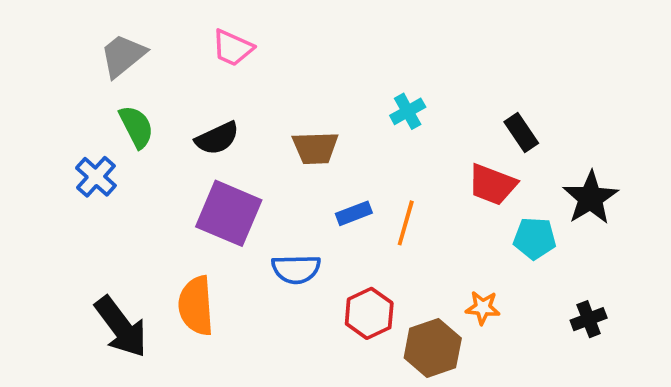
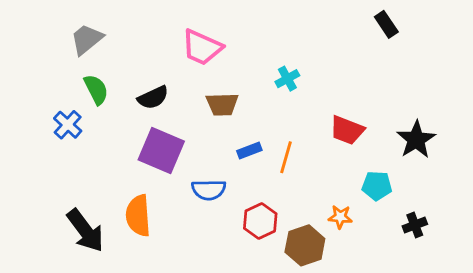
pink trapezoid: (233, 48) -> (202, 47), moved, size x1.4
black rectangle: (521, 133) -> (386, 24), moved
cyan pentagon: (535, 238) -> (377, 186), moved

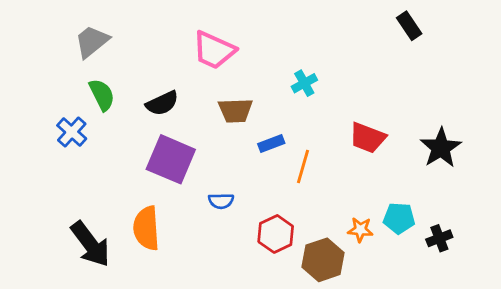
blue rectangle: (249, 150) -> (271, 143), moved
cyan pentagon: (377, 186) -> (399, 218), moved
blue semicircle: (209, 190) -> (221, 201), size x0.7

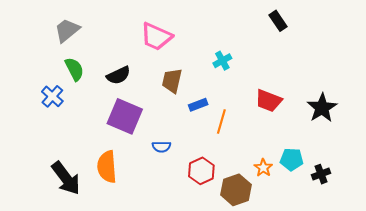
black rectangle: (409, 26) -> (278, 21), moved
brown trapezoid: (235, 110) -> (172, 81), turned 105
orange star: (360, 230) -> (263, 168), turned 30

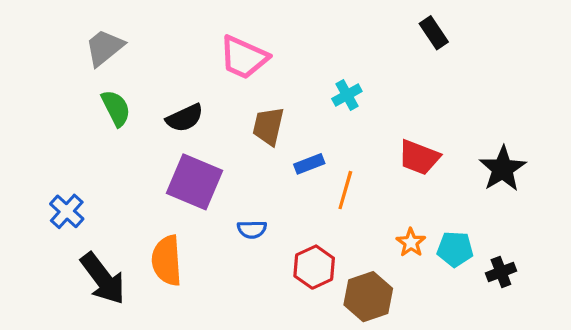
blue cross: (52, 96) -> (67, 211), moved
orange star: (263, 168) -> (411, 243), moved

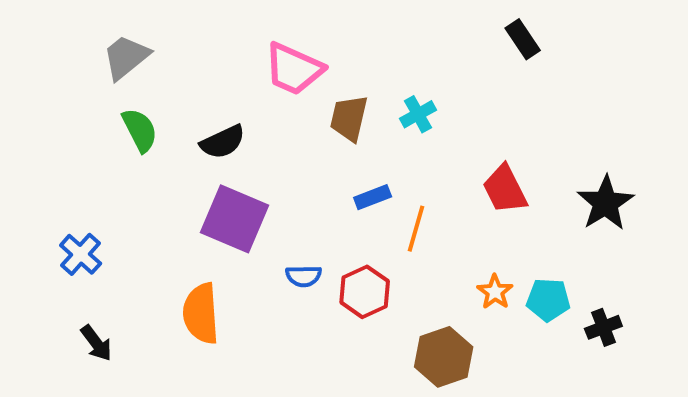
brown trapezoid: (268, 126) -> (349, 118), moved
red trapezoid: (419, 157) -> (505, 189), turned 42
red hexagon: (314, 267) -> (365, 292), moved
black arrow: (103, 279) -> (96, 343), moved, size x0.6

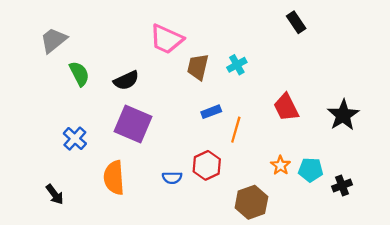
gray trapezoid: (126, 57) -> (54, 40), moved
blue cross: (81, 254) -> (75, 139), moved
blue semicircle: (304, 276) -> (172, 178), moved

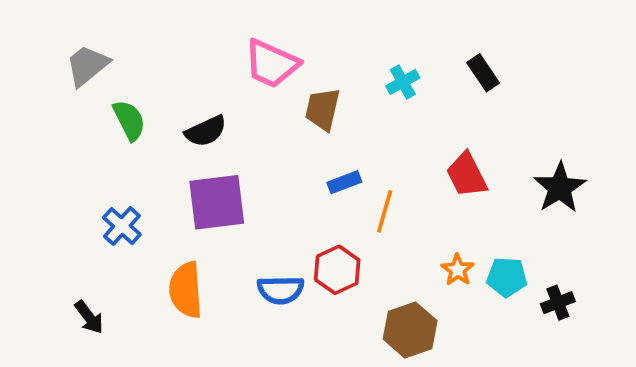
black rectangle: (296, 22) -> (483, 73), moved
cyan cross: (237, 65) -> (403, 82), moved
purple square: (133, 124) -> (217, 202), turned -30
blue semicircle: (172, 178) -> (281, 290), size x1.4

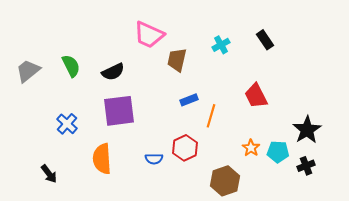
gray trapezoid: (87, 65) -> (28, 71), moved
black star: (560, 188) -> (307, 130), moved
blue semicircle: (281, 290) -> (154, 159), size x0.7

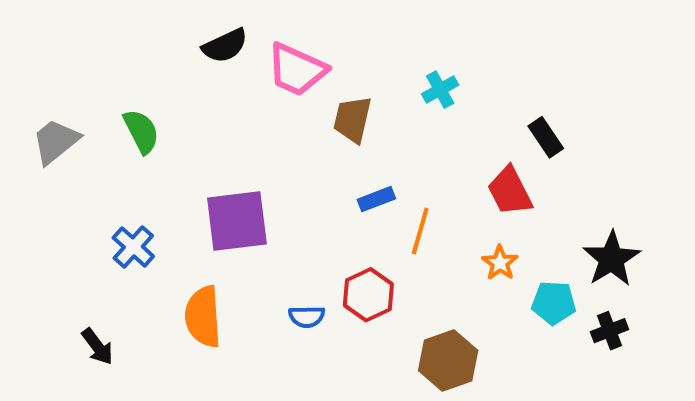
black rectangle: (265, 40) -> (546, 137), moved
black semicircle: (113, 72) -> (225, 46), moved
orange star: (251, 148) -> (500, 263), moved

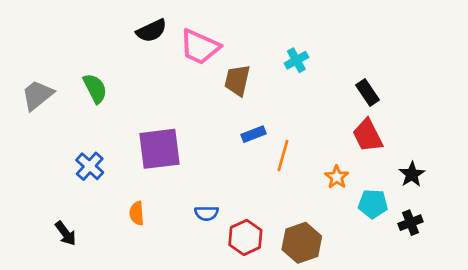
red trapezoid: (510, 191) -> (368, 135), moved
black star: (611, 259) -> (412, 174), size x0.7
red hexagon: (368, 295) -> (245, 237), moved
orange semicircle: (203, 317) -> (137, 213), size x0.6

